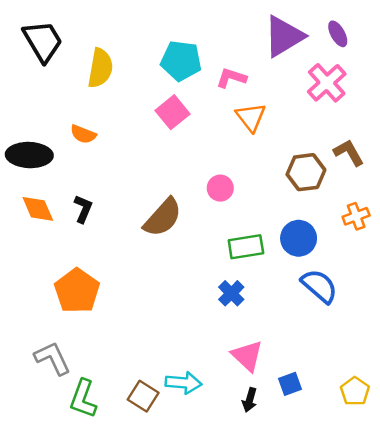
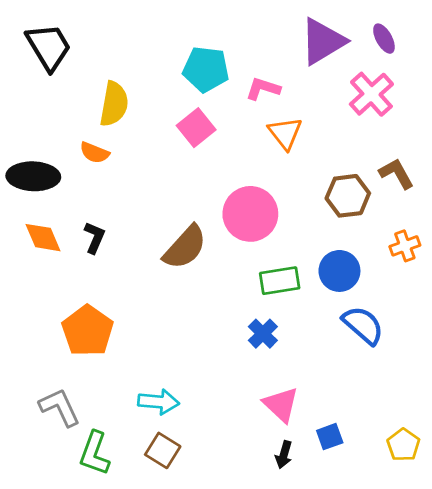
yellow semicircle: (100, 68) -> (114, 104), moved
pink circle: (220, 188) -> (250, 214), size x1.8
cyan arrow: (184, 383) -> (159, 402), moved

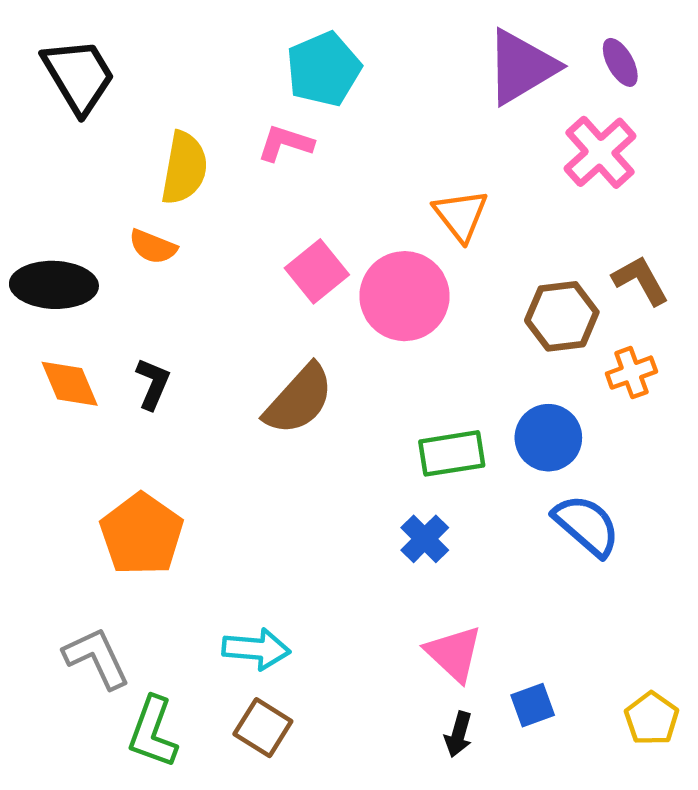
cyan pentagon: (206, 69) -> (324, 69), moved, turned -30
pink L-shape: (263, 89) -> (285, 143), moved
pink square: (196, 128) -> (317, 271), moved
pink circle: (250, 214) -> (405, 296), moved
orange cross: (405, 246) -> (631, 373), moved

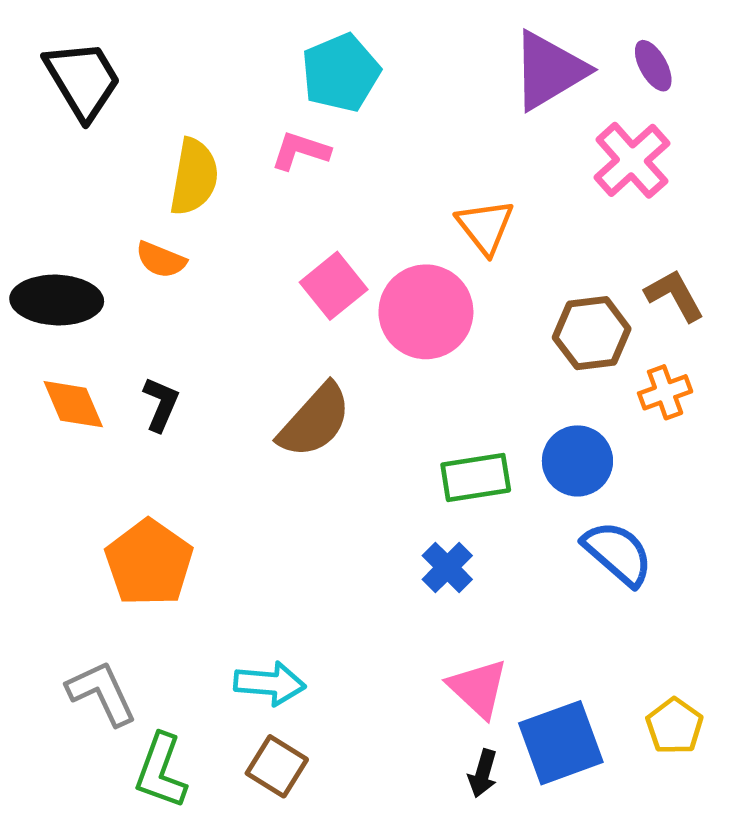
blue square: (533, 705) -> (561, 743), size x1.8
yellow pentagon: (652, 719) -> (675, 726), moved

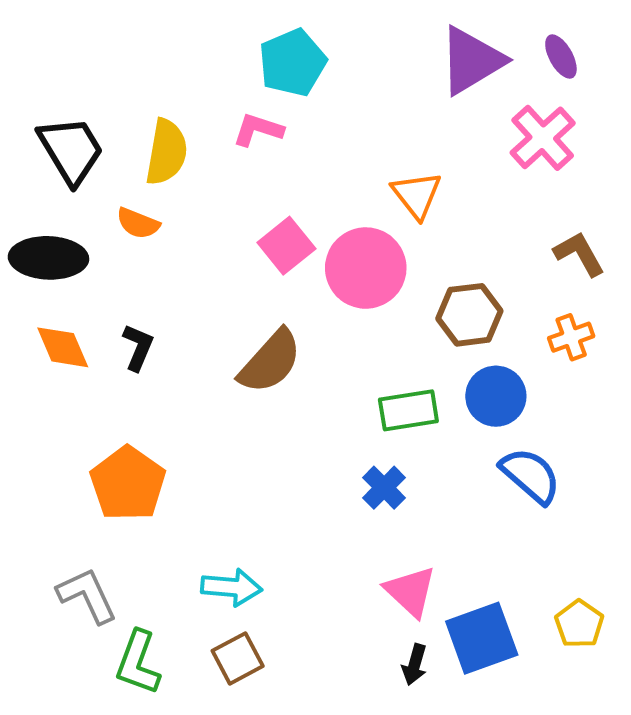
black trapezoid: (83, 80) -> (71, 150), moved
brown hexagon: (592, 333) -> (469, 315), moved
brown square: (277, 766) -> (238, 658), turned 30

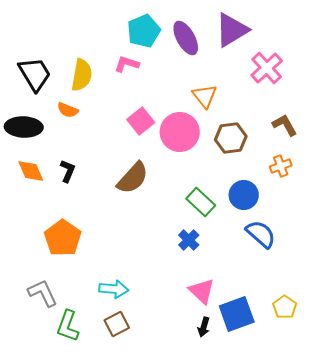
purple ellipse: (561, 57) -> (186, 38), moved, size x1.6
brown hexagon: (469, 315) -> (231, 138), moved
green rectangle: (408, 410) -> (201, 202), turned 52

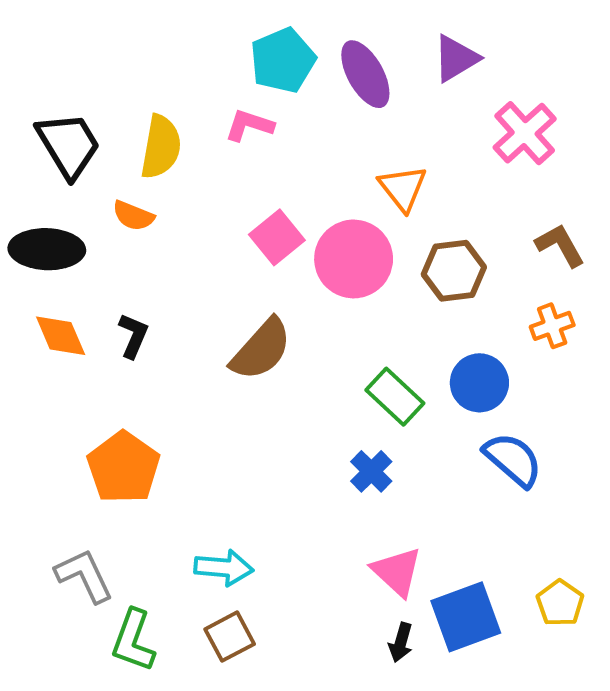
purple triangle: (232, 30) -> (456, 58), size x0.7

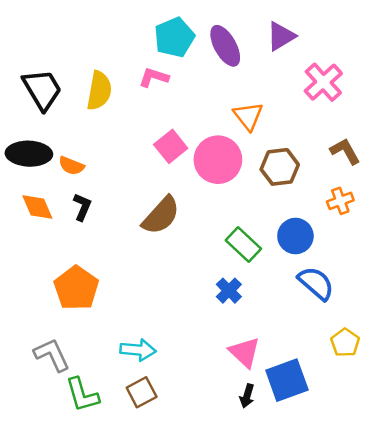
orange semicircle: (133, 216) -> (71, 166), moved
yellow pentagon: (560, 603) -> (345, 343), moved
green L-shape: (133, 640) -> (82, 395), turned -36

